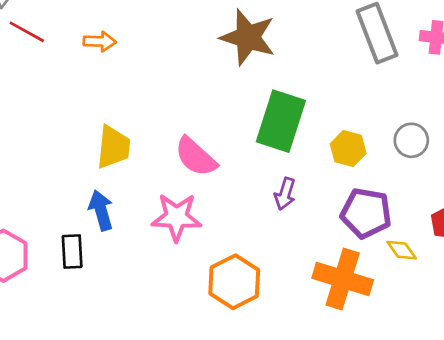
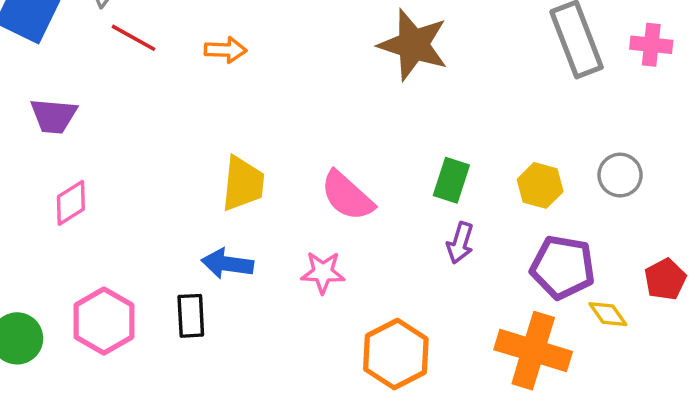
green rectangle: (281, 121) -> (451, 180), moved, size x0.6
blue arrow: (101, 210) -> (227, 264), turned -66
pink star: (177, 217) -> (323, 272), size x0.7

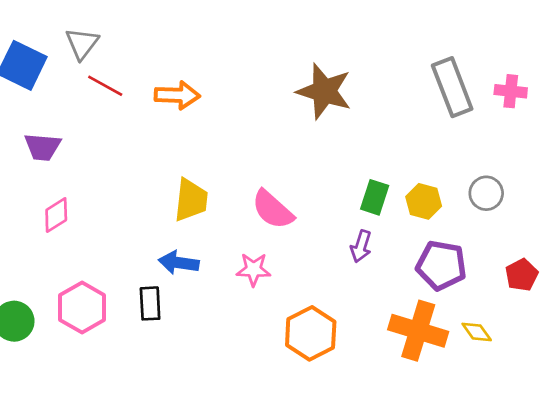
orange arrow: (226, 50) -> (177, 95), size x1.4
green rectangle: (451, 180) -> (375, 197), moved
yellow diamond: (608, 314) -> (477, 332), moved

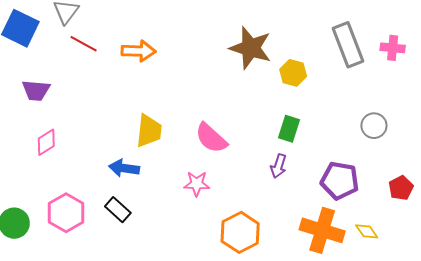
yellow hexagon: (424, 201) -> (293, 73), moved
blue arrow: (179, 263) -> (124, 168), moved
black rectangle: (150, 303) -> (118, 210), turned -45

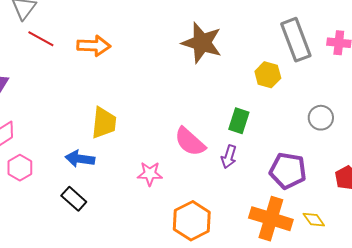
yellow hexagon: (293, 73) -> (268, 75), moved
pink semicircle: (211, 138) -> (190, 142), moved
pink hexagon: (66, 213) -> (20, 168), moved, size x0.7

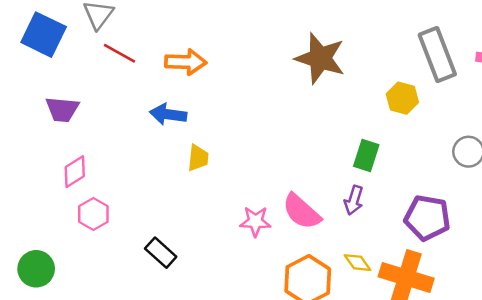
yellow trapezoid: (104, 123) -> (198, 158), size x0.7
pink semicircle: (190, 142) -> (301, 211), moved
blue arrow: (80, 159) -> (168, 114), moved
yellow diamond: (314, 220) -> (358, 263), moved

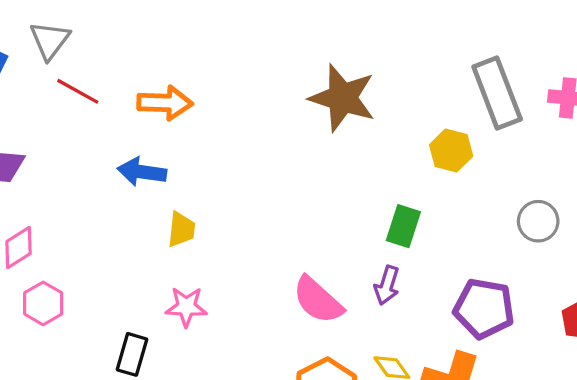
pink star: (255, 221) -> (186, 307), moved
black rectangle: (161, 253) -> (132, 354), turned 64

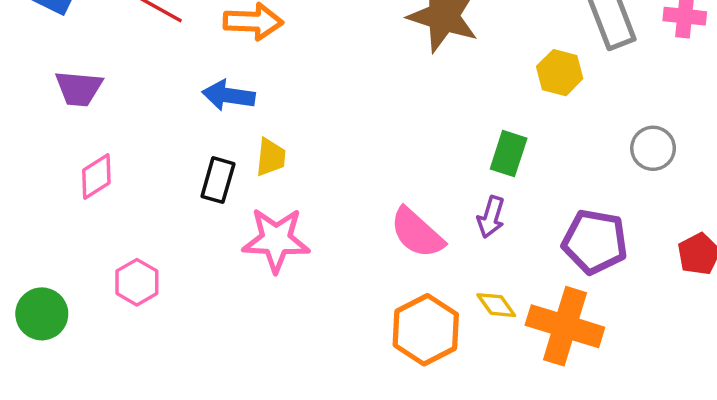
pink hexagon: (43, 303) -> (137, 282), moved
pink star: (186, 307) -> (276, 240), size x1.5
black rectangle: (132, 354) -> (218, 180), moved

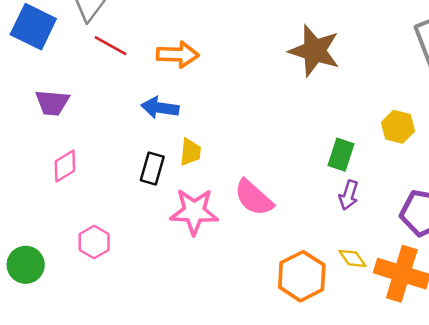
yellow hexagon: (560, 73) -> (398, 127), moved
green rectangle: (509, 154) -> (341, 155), moved
pink semicircle: (417, 233) -> (254, 198), moved

